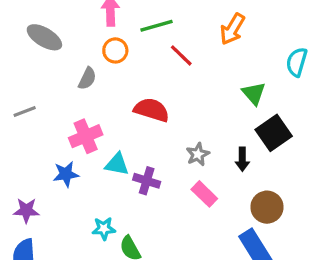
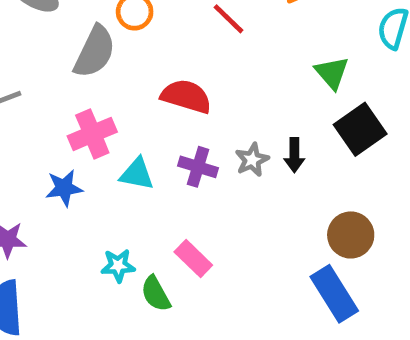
gray semicircle: (87, 79) -> (95, 52), size x1.6
black arrow: (242, 159) -> (294, 155), moved
purple cross: (147, 181) -> (198, 167), moved
pink rectangle: (204, 194) -> (193, 258), moved

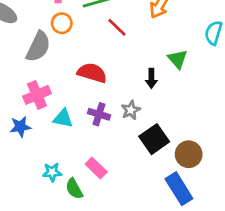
black square: (360, 129) -> (154, 139), moved
black arrow: (294, 155) -> (151, 78), moved

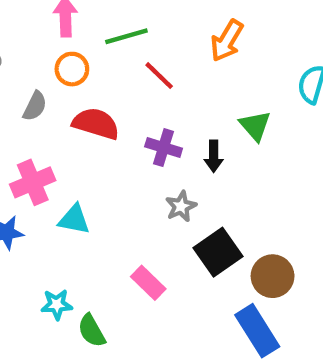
gray semicircle: (38, 47) -> (35, 106), size x0.6
red semicircle: (92, 73) -> (96, 124), moved
purple cross: (99, 114) -> (164, 148), moved
pink rectangle: (96, 168) -> (148, 283), moved

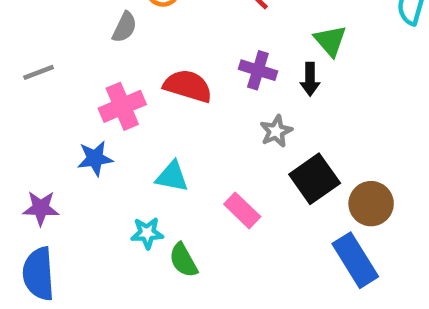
red semicircle: (96, 124) -> (188, 86), moved
green triangle: (255, 126) -> (330, 41), moved
cyan triangle: (74, 219) -> (172, 176), moved

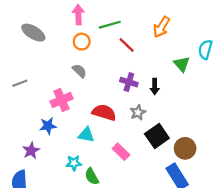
gray semicircle: (125, 27) -> (79, 71), moved, turned -72
green triangle: (330, 41) -> (182, 64), moved
red semicircle: (188, 86) -> (104, 112), moved
purple star: (41, 208) -> (31, 151), moved, turned -30

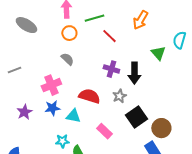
black arrow: (155, 87) -> (134, 73), size x1.5
blue star: (48, 126) -> (52, 108), moved
purple star: (31, 151) -> (24, 112), moved

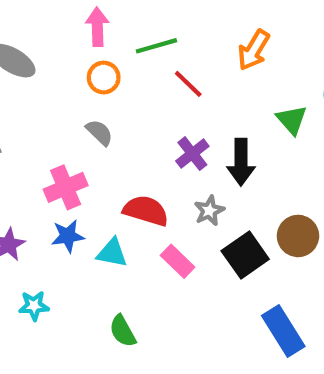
purple cross: (111, 69) -> (192, 154), turned 35
brown circle: (161, 128) -> (298, 236), moved
pink rectangle: (104, 131) -> (178, 261), moved
cyan star: (62, 141) -> (34, 306), moved

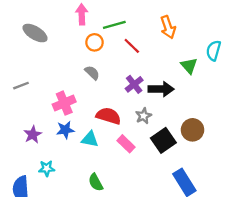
orange arrow: (254, 50) -> (168, 27), turned -50
orange circle: (104, 78) -> (95, 42), moved
gray semicircle: (99, 132) -> (92, 73), moved
black arrow: (241, 162) -> (161, 89), turned -90

